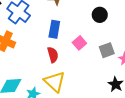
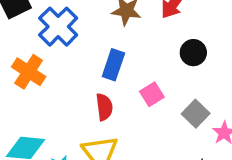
gray square: (107, 50) -> (196, 114), turned -35

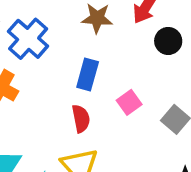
black circle: (193, 53) -> (168, 41), moved

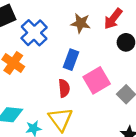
pink square: (129, 102) -> (97, 80), size x1.6

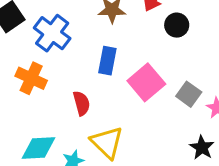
red semicircle: (64, 88) -> (81, 103), moved

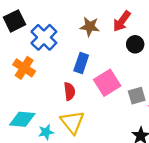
gray square: (189, 94) -> (137, 96), turned 30
red semicircle: (81, 103) -> (69, 91), moved

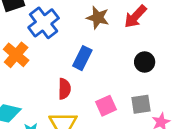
black circle: (135, 44) -> (145, 62), moved
pink square: (107, 83) -> (106, 106), moved, size x0.7

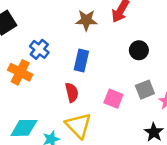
blue cross: (44, 23) -> (39, 49), moved, size x0.7
pink square: (106, 106) -> (113, 99), turned -30

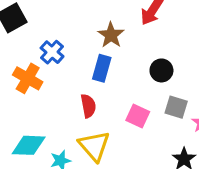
brown star: (86, 20) -> (111, 35), moved, turned 30
black circle: (139, 50) -> (161, 70), moved
gray square: (145, 90) -> (176, 107), turned 36

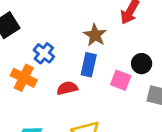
red semicircle: (88, 106) -> (67, 88), moved, turned -90
pink square: (138, 116) -> (121, 80), moved

